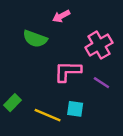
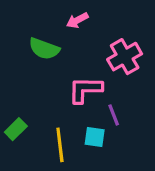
purple line: (101, 83) -> (114, 115), moved, turned 36
yellow line: (48, 115) -> (60, 145), turned 60

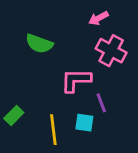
pink arrow: (77, 20) -> (98, 18), moved
pink cross: (125, 57) -> (111, 51), turned -32

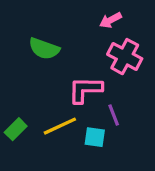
yellow line: (53, 130) -> (60, 126), moved, turned 72

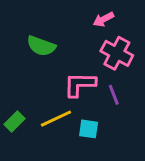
purple line: (114, 115) -> (114, 95), moved

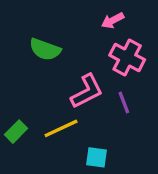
pink L-shape: (80, 84) -> (87, 91), turned 152
cyan square: (89, 129) -> (97, 157), moved

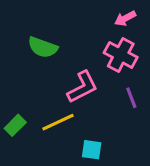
pink arrow: (113, 20) -> (125, 18), moved
purple line: (124, 103) -> (131, 98), moved

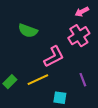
pink cross: (121, 55) -> (79, 36), turned 30
purple line: (131, 98) -> (83, 80), moved

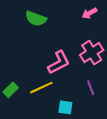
green semicircle: (28, 31) -> (36, 19), moved
pink cross: (79, 36) -> (92, 53), moved

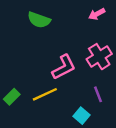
cyan square: (65, 107) -> (81, 116), moved, turned 32

